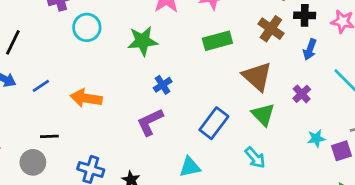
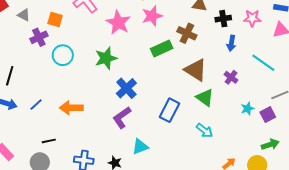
brown cross: (271, 29) -> (187, 33), moved
blue cross: (163, 85) -> (126, 88), size x1.5
cyan triangle: (190, 167) -> (140, 147), moved

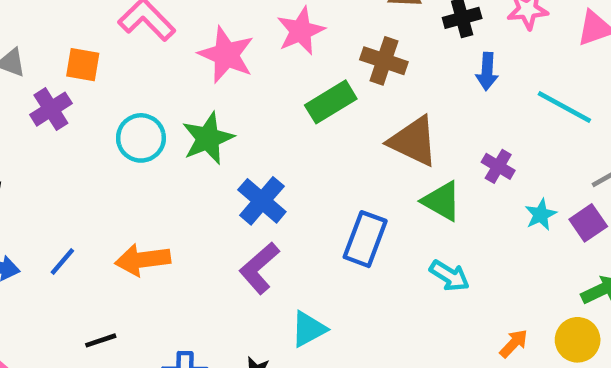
cyan circle: (63, 55) -> (141, 138), moved
purple cross: (231, 77) -> (498, 166), moved

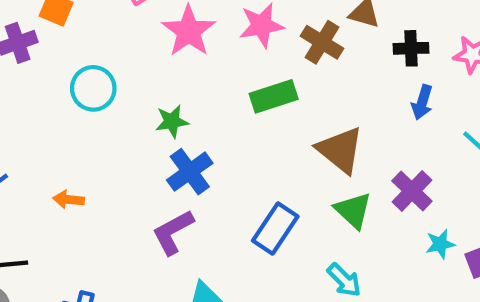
brown cross: (384, 61) -> (322, 42), moved
green star: (208, 138) -> (172, 121), moved, size x0.7
purple cross: (498, 166) -> (412, 191), size x1.4
orange arrow: (143, 260) -> (69, 200), size x0.6

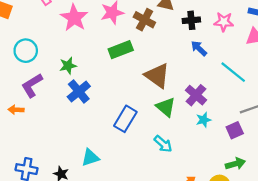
blue arrow: (422, 102) -> (199, 48), turned 120
purple L-shape: (173, 232) -> (32, 85), moved
cyan star: (440, 244) -> (204, 120), moved

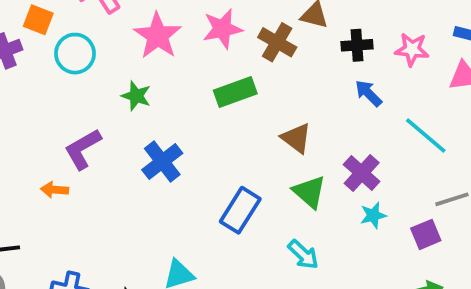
cyan circle: (26, 51) -> (75, 54), moved
green star: (68, 66) -> (136, 96), moved, turned 30
brown triangle: (157, 76) -> (296, 138), size x0.7

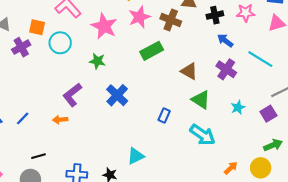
purple cross: (362, 173) -> (226, 69), moved
blue rectangle: (240, 210) -> (164, 116), size x0.6
cyan arrow: (303, 254) -> (203, 135), size x1.4

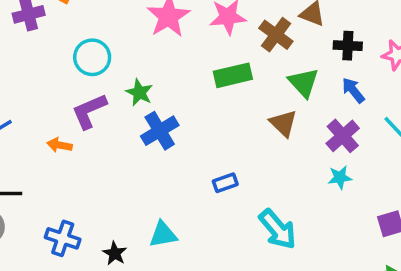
cyan circle: (60, 43) -> (92, 57), moved
green star: (97, 61) -> (139, 93), moved
green triangle: (201, 100) -> (304, 83), moved
cyan star: (238, 107) -> (340, 177), moved
blue rectangle: (164, 116) -> (225, 183), turned 32

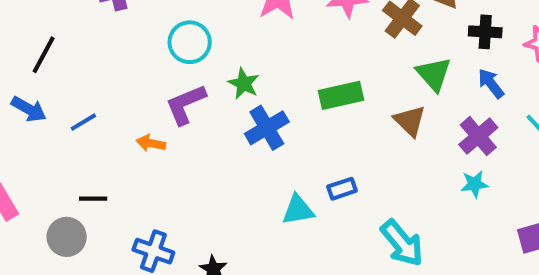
green rectangle: (233, 75) -> (341, 95), moved
cyan triangle: (163, 234) -> (298, 210), moved

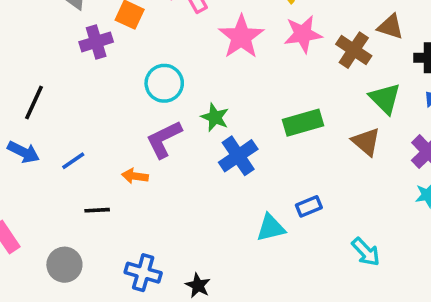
black line: (93, 199) -> (97, 210), moved
cyan arrow: (402, 243) -> (366, 252), size x0.7

